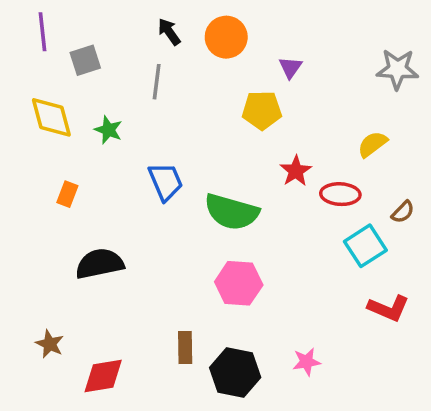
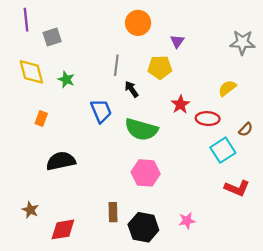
black arrow: (169, 32) -> (132, 89), moved
gray line: (157, 82) -> (116, 65), moved

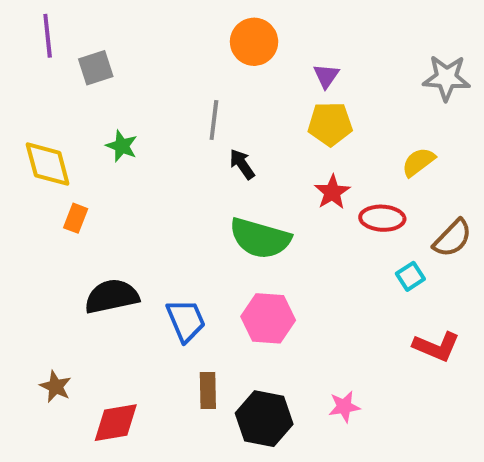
yellow pentagon: (160, 67) -> (330, 124), moved
yellow diamond: (31, 72) -> (48, 164), moved
blue trapezoid: (101, 111) -> (186, 320), moved
brown semicircle: (246, 129) -> (452, 238), size x1.5
cyan square: (223, 150) -> (410, 276), size x0.6

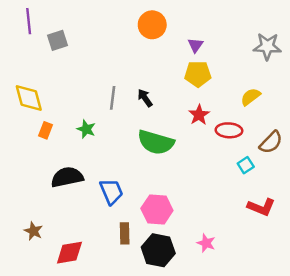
gray line: (214, 120) -> (113, 98), moved
green star: (122, 146) -> (86, 129), moved
pink hexagon: (268, 318) -> (157, 209), moved
pink star: (344, 407) -> (206, 243), turned 30

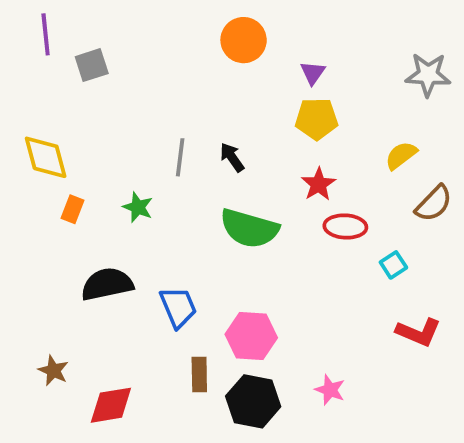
red ellipse: (229, 130) -> (345, 226), moved
brown semicircle: (271, 142) -> (434, 203), moved

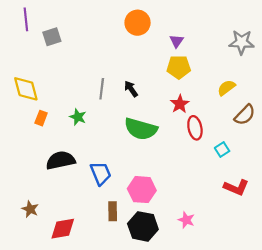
red ellipse: (345, 226) -> (195, 128), turned 75

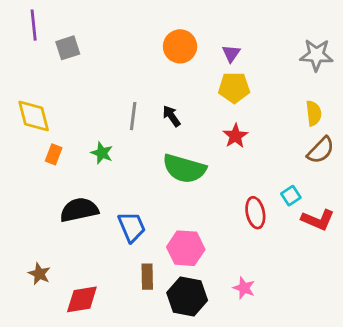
orange circle: (138, 23) -> (180, 46), moved
yellow semicircle: (226, 88) -> (314, 113), moved, turned 120
red ellipse: (195, 128) -> (255, 213), moved
red L-shape: (236, 187) -> (318, 220), moved

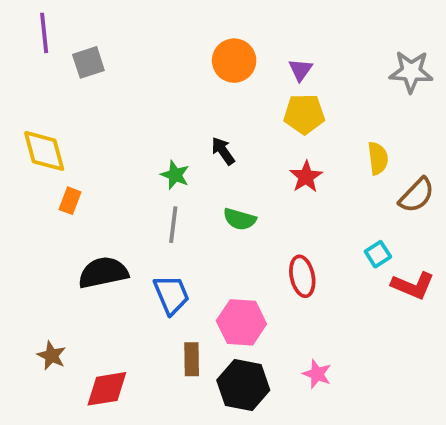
yellow semicircle: (314, 113) -> (378, 158), moved
gray line: (133, 116) -> (173, 225), moved
green star: (102, 153) -> (175, 175), moved
green semicircle: (184, 169) -> (240, 219), size x0.6
red ellipse: (255, 213) -> (302, 276), moved

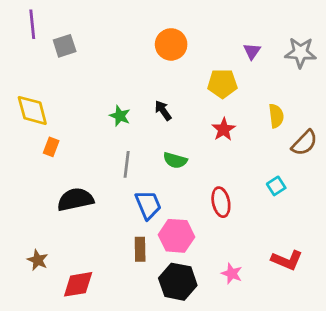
purple triangle: (300, 70) -> (252, 51), moved
green star: (175, 175) -> (120, 116), moved
red L-shape: (413, 286) -> (287, 260), moved
blue trapezoid: (171, 295) -> (148, 205), moved
brown rectangle: (192, 359) -> (140, 249), moved

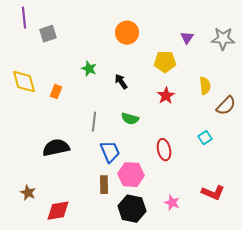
green star: (120, 116) -> (89, 69), moved
orange rectangle: (51, 147) -> (56, 92), moved

